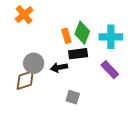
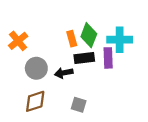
orange cross: (24, 15) -> (18, 41), moved
purple rectangle: (110, 70) -> (108, 58), moved, turned 42
brown diamond: (25, 80) -> (35, 101), moved

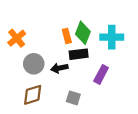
purple rectangle: (108, 58) -> (101, 74), moved, turned 30

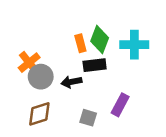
orange cross: (17, 38) -> (29, 63), moved
purple rectangle: (101, 74) -> (120, 105), moved

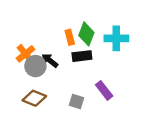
black arrow: (71, 82) -> (50, 61), moved, turned 49
purple rectangle: (120, 105) -> (104, 90), turned -66
brown diamond: (39, 114) -> (34, 98), turned 40

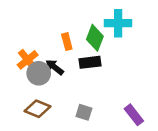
orange rectangle: (70, 37) -> (67, 42), moved
cyan cross: (116, 38) -> (118, 23), moved
purple rectangle: (104, 90) -> (134, 115), moved

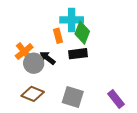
cyan cross: (118, 23) -> (72, 20), moved
gray square: (84, 112) -> (73, 97), size x1.5

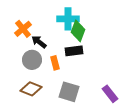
orange rectangle: (58, 36) -> (55, 63), moved
orange cross: (24, 52) -> (23, 29), moved
black arrow: (47, 58) -> (39, 42), moved

